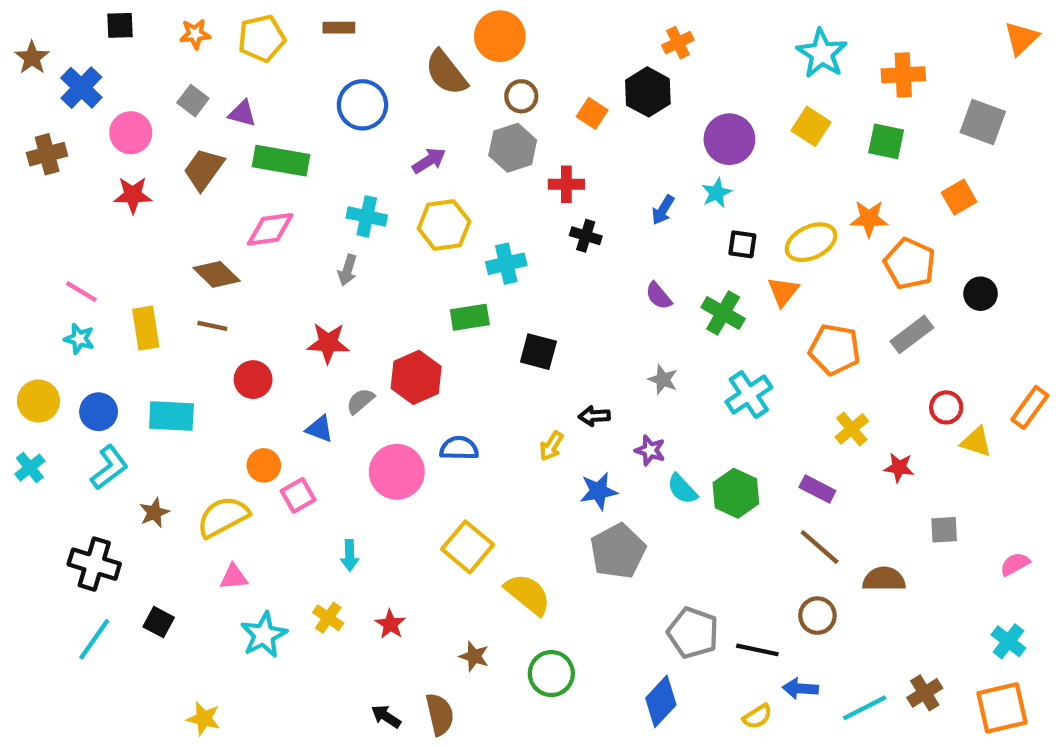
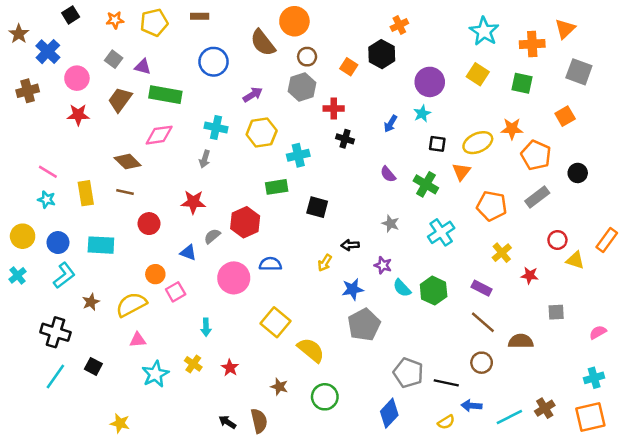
black square: (120, 25) -> (71, 15), turned -30
orange triangle: (1021, 38) -> (565, 29), moved
cyan cross: (1008, 641) -> (594, 378), turned 36

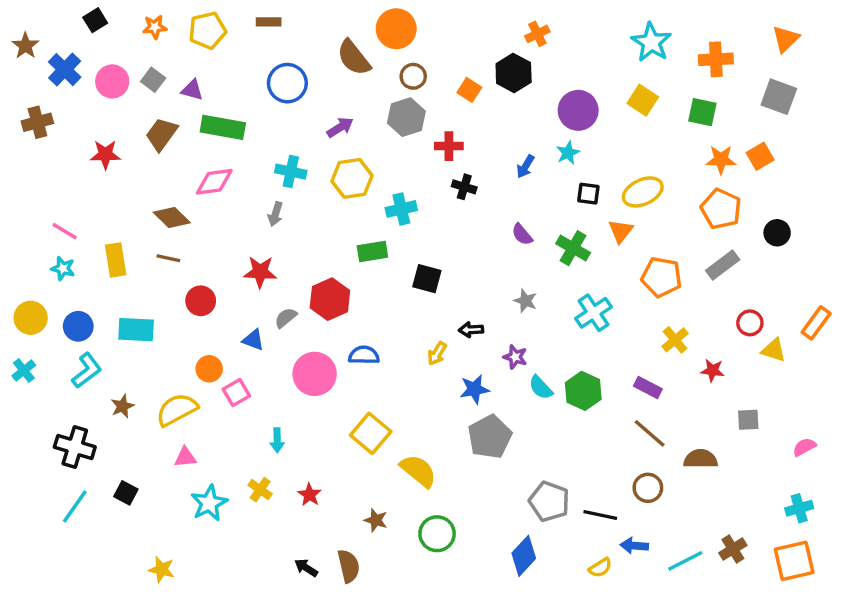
orange triangle: (565, 29) -> (786, 39), moved
pink circle: (77, 78) -> (112, 81), moved
orange star: (512, 129) -> (721, 160), moved

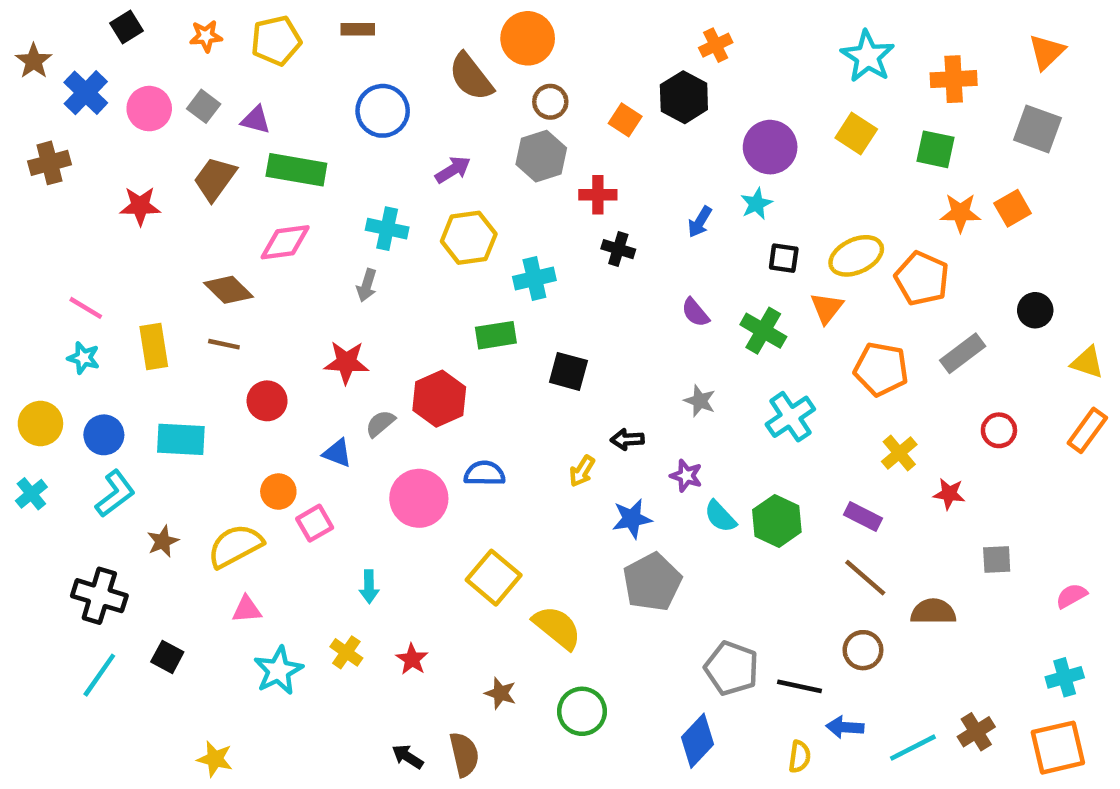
orange pentagon: (721, 209) -> (922, 279), moved
yellow triangle: (774, 350) -> (1087, 362), moved
yellow semicircle: (600, 568) -> (800, 757), turned -50

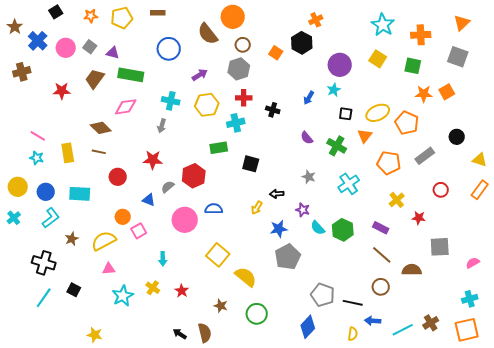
red cross: (598, 195) -> (244, 98), moved
gray square: (997, 559) -> (440, 247), size x1.5

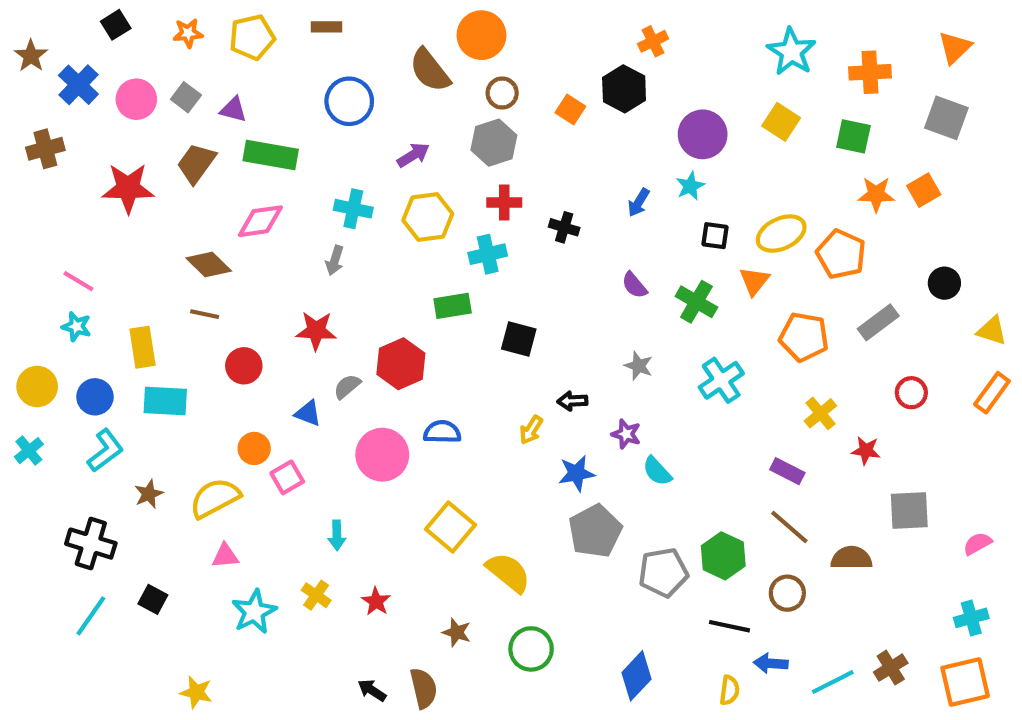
red star: (62, 91) -> (128, 188), size x1.4
yellow rectangle: (68, 153) -> (143, 347), moved
green hexagon: (343, 230) -> (723, 556), moved
gray pentagon: (323, 295) -> (663, 572), moved, turned -30

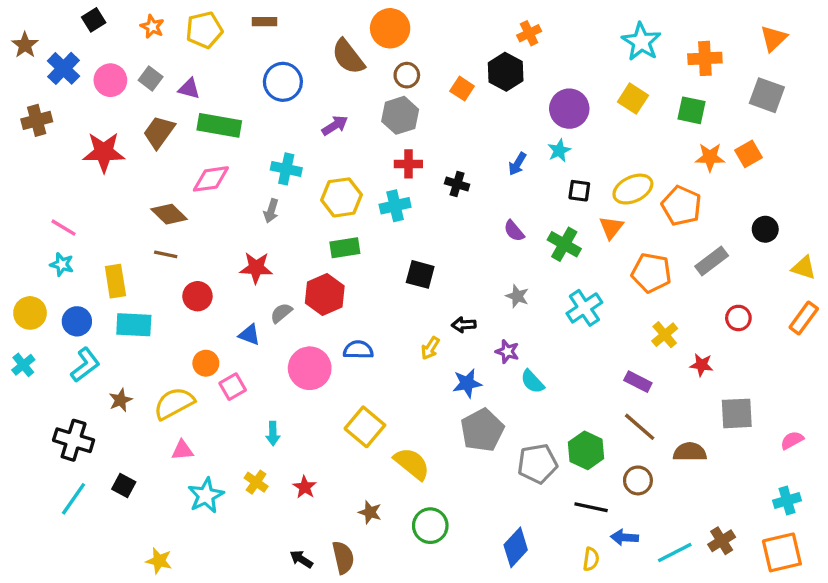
orange star: (188, 33) -> (152, 27), turned 30
yellow hexagon: (428, 217) -> (342, 197), moved
green rectangle: (453, 306) -> (345, 248), moved

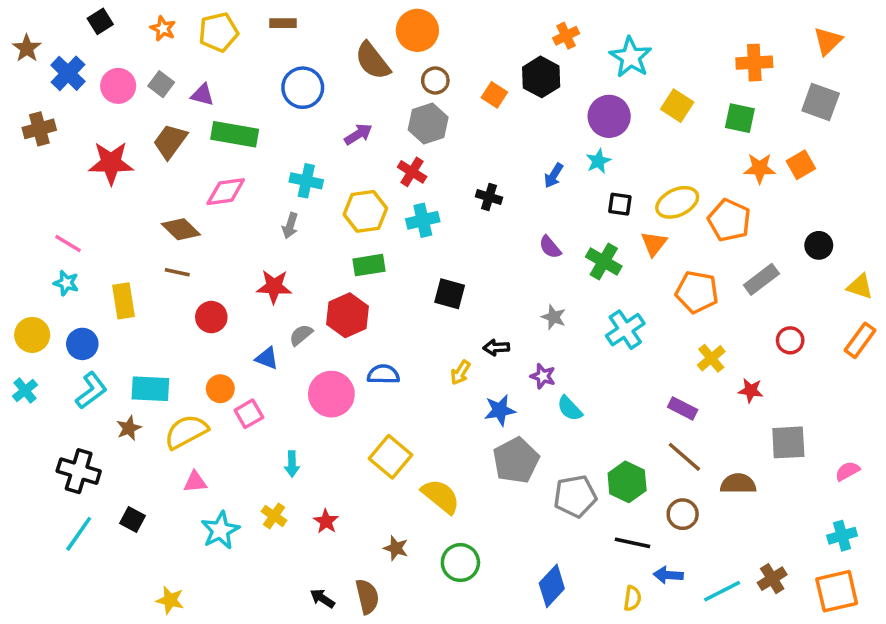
cyan star: (641, 42) -> (631, 57), moved
red cross: (408, 164) -> (412, 172), moved, turned 32
cyan rectangle: (134, 325) -> (150, 389), moved

